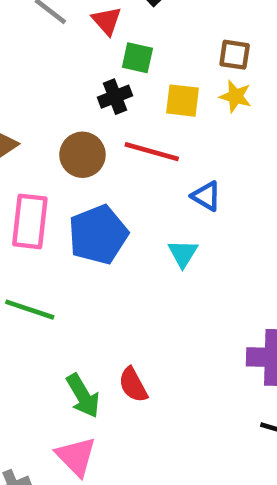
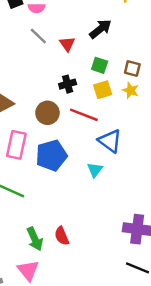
green square: (137, 58) -> (100, 65), moved
yellow square: (183, 101) -> (103, 90), turned -30
blue triangle: (206, 196) -> (110, 141), size x1.5

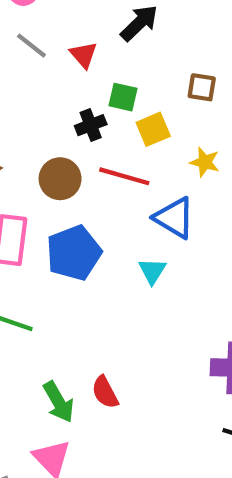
green square: (100, 65) -> (123, 97), moved
yellow star: (131, 90) -> (205, 162), moved

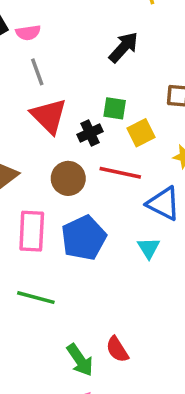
gray line: (31, 46) -> (37, 72), turned 36
red triangle: (84, 55) -> (49, 116), moved, size x1.6

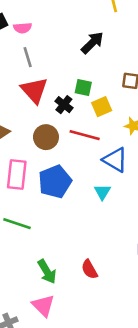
black cross: (90, 133) -> (64, 105), turned -30
red semicircle: (117, 349) -> (89, 269), moved

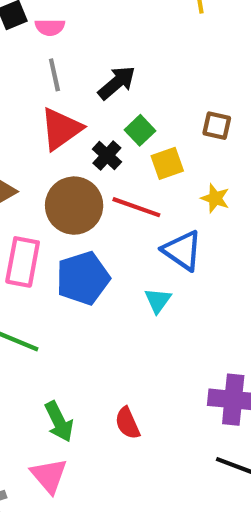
black arrow: (92, 43) -> (117, 83), moved
green square: (83, 87) -> (140, 130), turned 30
red triangle: (34, 90) -> (61, 129), turned 32
brown circle: (46, 137) -> (74, 206), size x1.4

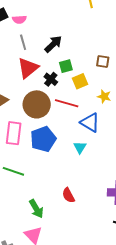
green square: (140, 130) -> (66, 66), turned 32
red semicircle: (127, 423) -> (68, 195), moved

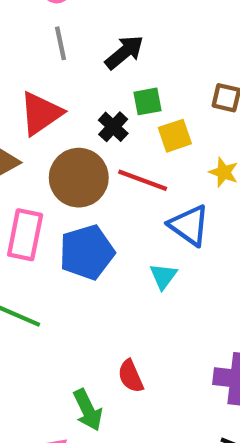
red triangle: (28, 68) -> (41, 113), moved
green arrow: (36, 209) -> (88, 410), moved

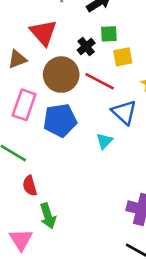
red triangle: (41, 113) -> (43, 33), turned -44
red semicircle: (131, 376) -> (30, 186), moved

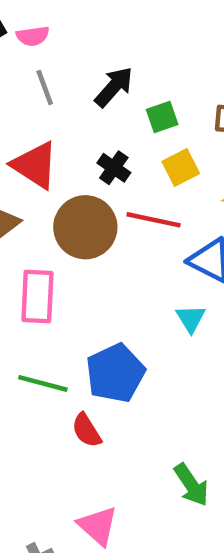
green square: (109, 34) -> (162, 117), moved
blue pentagon: (60, 120) -> (115, 373), moved
green arrow: (48, 216) -> (191, 485), moved

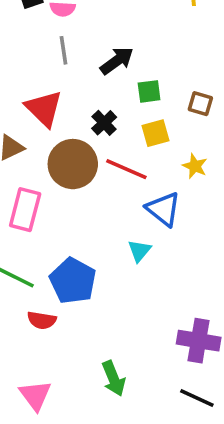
blue pentagon: (115, 373) -> (73, 281), turned -30
red semicircle: (87, 430) -> (42, 320), turned -60

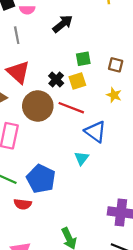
gray line: (64, 50) -> (17, 35), moved
black arrow: (117, 61) -> (63, 24), moved
yellow square: (156, 133) -> (77, 81), moved
yellow star: (195, 166) -> (114, 95), moved

